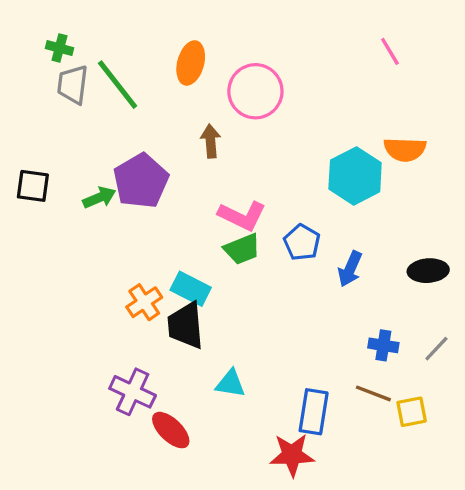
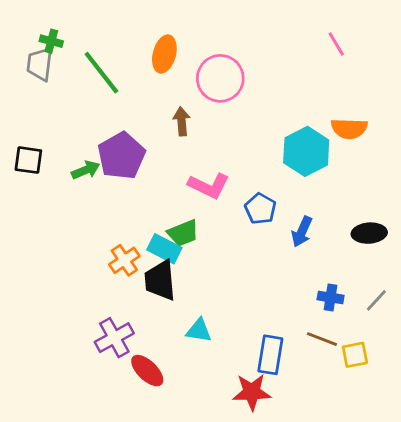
gray trapezoid: (73, 85) -> (40, 64), moved
green trapezoid: (242, 249) -> (183, 233), moved
purple cross: (133, 392) -> (114, 338), turned 36

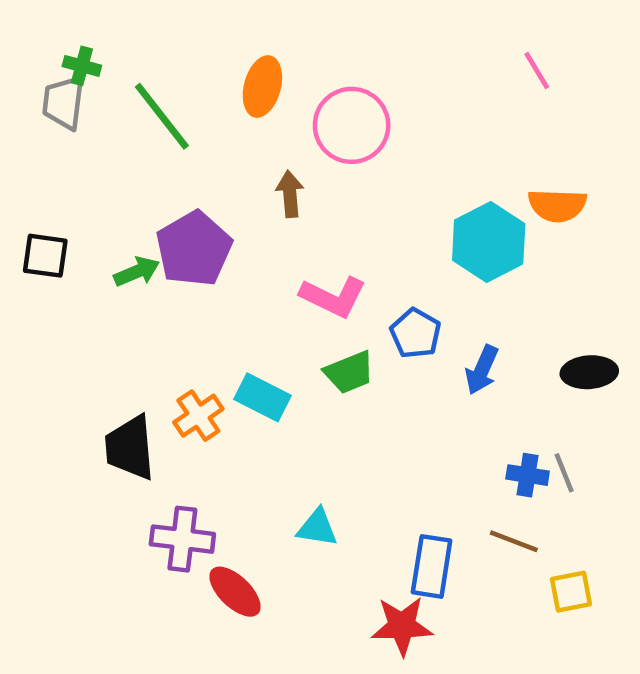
green trapezoid: (183, 233) -> (349, 372), moved
black trapezoid: (160, 280) -> (130, 448), moved
gray line: (376, 300) -> (564, 473), moved, turned -65
purple cross: (114, 338) -> (182, 539), turned 36
yellow square: (355, 355) -> (571, 592), moved

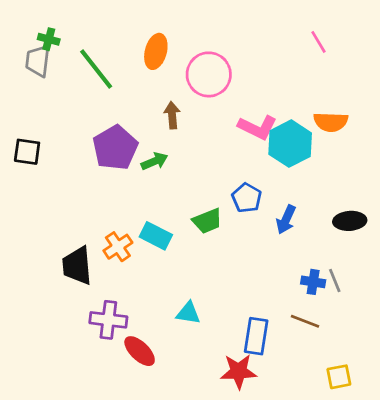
green arrow: (137, 272) -> (154, 161), moved
pink L-shape: (333, 297) -> (258, 127), moved
yellow square: (571, 592) -> (339, 377), moved

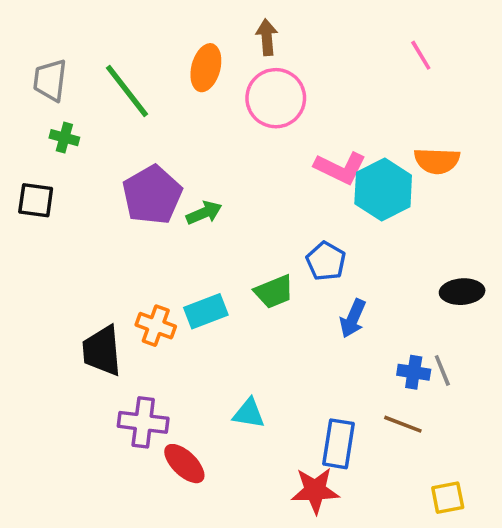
green cross: (49, 39) -> (64, 138), moved
brown arrow: (172, 115) -> (267, 37), moved
blue arrow: (286, 220) -> (353, 318), moved
cyan rectangle: (156, 236) -> (206, 311), turned -48
orange cross: (118, 247) -> (156, 326), turned -36

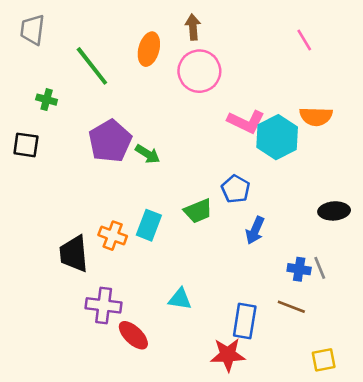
gray trapezoid: (50, 80) -> (32, 30), moved
green arrow: (204, 213) -> (148, 154), turned 55
cyan rectangle: (206, 311) -> (149, 225), turned -48

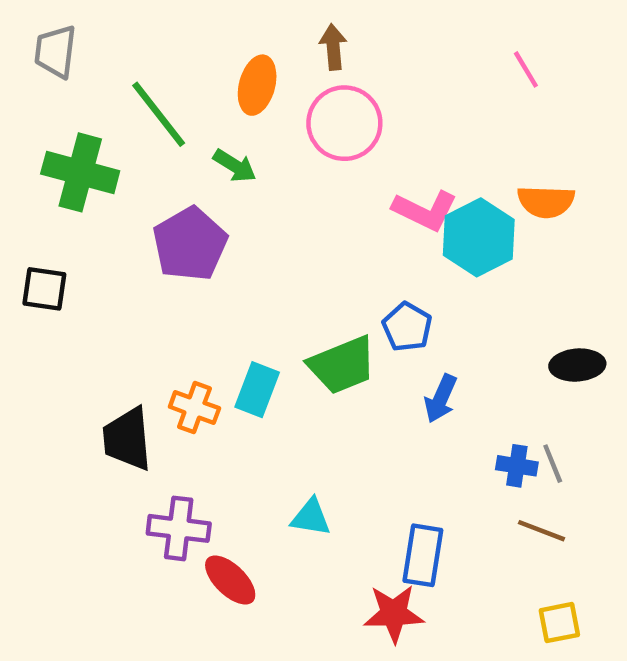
green cross: (47, 100) -> (80, 172), size x2.0
black square: (26, 145) -> (44, 289), moved
green arrow: (148, 154) -> (235, 166), moved
green trapezoid: (198, 211) -> (342, 365), size x1.4
brown line: (291, 307) -> (541, 531), moved

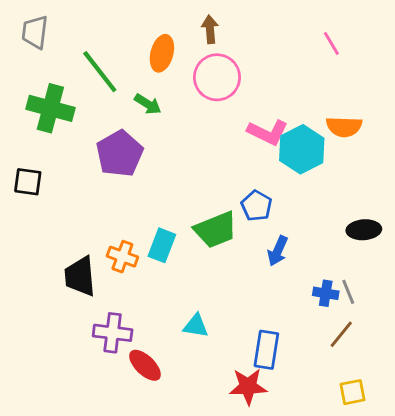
brown line: (541, 531) -> (341, 334), turned -72

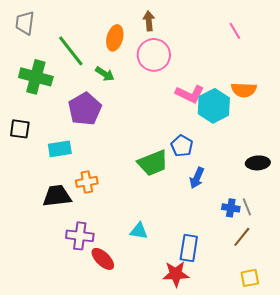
cyan rectangle: (162, 245) -> (60, 149), moved, turned 60
orange cross: (122, 257) -> (87, 182), turned -30
black trapezoid: (80, 276) -> (57, 196), turned 88

